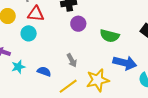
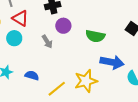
red triangle: (36, 14) -> (20, 18), turned 30
gray arrow: (72, 60) -> (47, 42), moved

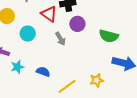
red triangle: (20, 18) -> (49, 14), moved
yellow star: (86, 81) -> (97, 80), size x0.6

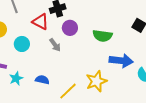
yellow star: (97, 80) -> (96, 81), size x1.5

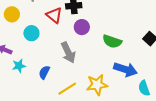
gray arrow: (55, 45) -> (68, 52), moved, size x1.5
blue semicircle: (42, 80) -> (44, 72), turned -88

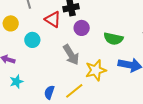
cyan star: (19, 66) -> (16, 82), moved
blue semicircle: (44, 72) -> (49, 92), moved
yellow star: (97, 85) -> (96, 70), moved

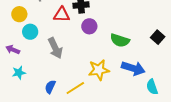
red triangle: (53, 19) -> (62, 15), turned -36
cyan circle: (32, 40) -> (30, 32), moved
gray arrow: (71, 55) -> (55, 48), moved

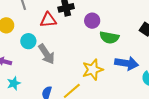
purple circle: (89, 26) -> (92, 21), moved
cyan circle: (30, 32) -> (28, 41), moved

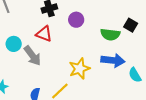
red triangle: (48, 20) -> (44, 34), moved, turned 30
green semicircle: (109, 37) -> (110, 34), moved

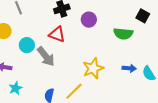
black square: (131, 25) -> (143, 16), moved
blue arrow: (113, 60) -> (129, 68), moved, size x0.6

